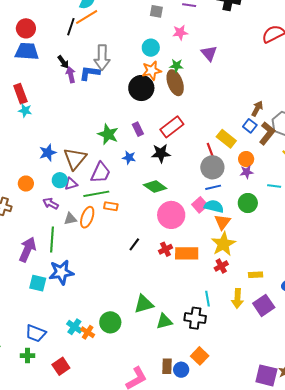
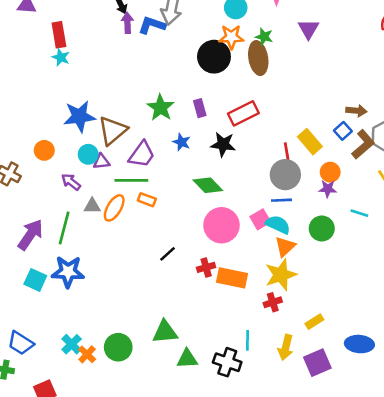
brown arrow: (257, 109) -> (356, 111), turned 56
blue star: (48, 153) -> (79, 116), size x1.4
yellow rectangle: (256, 275) -> (314, 322), turned -40

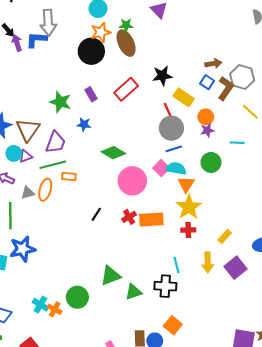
black star: (223, 144) -> (162, 76), moved
red cross: (273, 302) -> (188, 230), turned 32

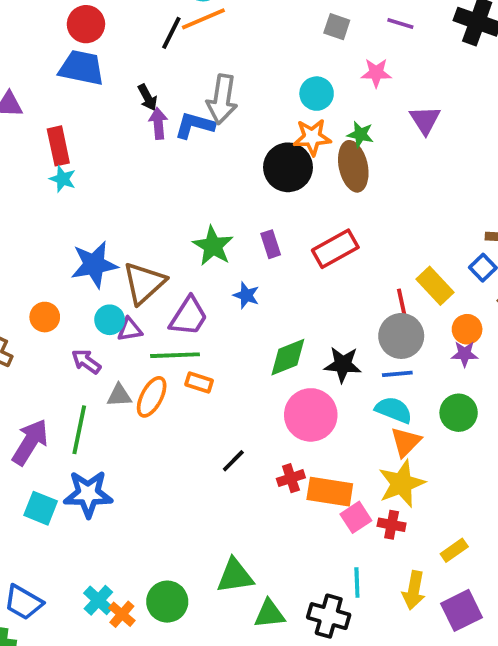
black star: (162, 76) -> (343, 365), moved
green diamond: (113, 153) -> (288, 357), turned -65
pink square: (161, 168) -> (356, 517), moved

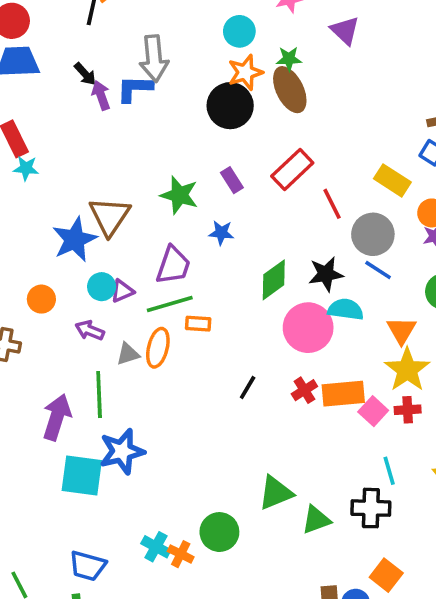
brown triangle: (144, 283) -> (110, 216), moved
red line: (402, 305) -> (332, 204), moved
blue line: (397, 374) -> (378, 270), turned 52
cyan semicircle: (394, 410) -> (346, 309), moved
cyan square: (41, 508) -> (82, 476), size x1.4

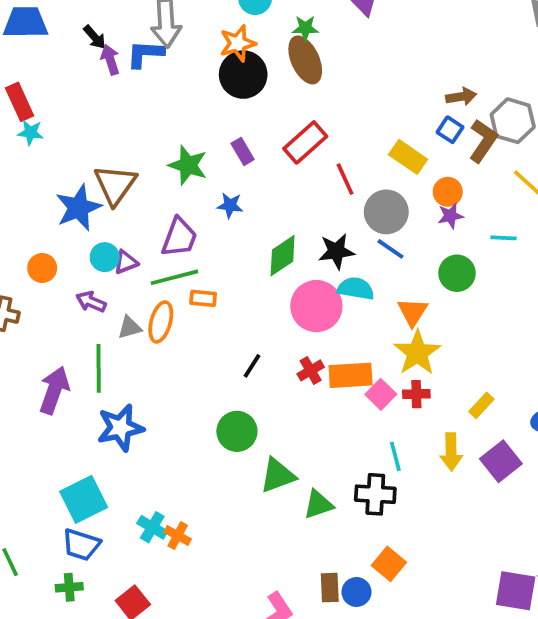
orange star: (245, 72) -> (238, 43), moved
cyan square: (82, 476) -> (84, 499), moved, turned -36
green circle: (219, 532) -> (237, 431), moved

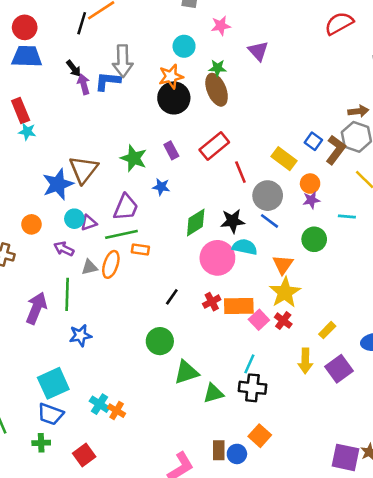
brown arrow: (461, 97) -> (358, 111), moved
red cross: (416, 394) -> (283, 321), turned 36
blue star: (120, 428) -> (80, 335), size x0.7
cyan line: (395, 456) -> (249, 364), moved, turned 36

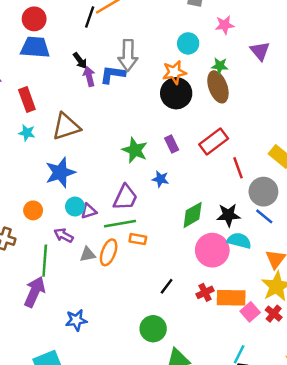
cyan star: (27, 132) -> (27, 133), moved
brown triangle: (84, 170) -> (66, 127), moved, turned 32
green line: (67, 294) -> (45, 261), moved

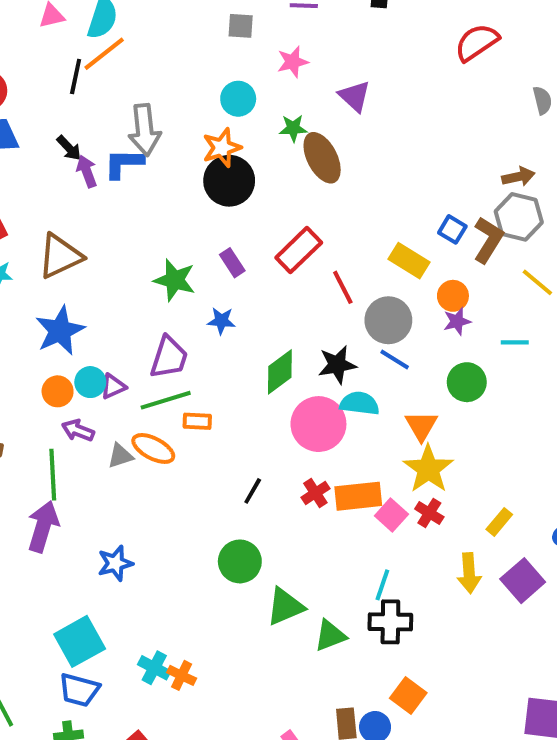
brown ellipse: (218, 87) -> (322, 158), moved
orange circle: (33, 210) -> (58, 391), moved
orange ellipse: (109, 252) -> (153, 448), turned -75

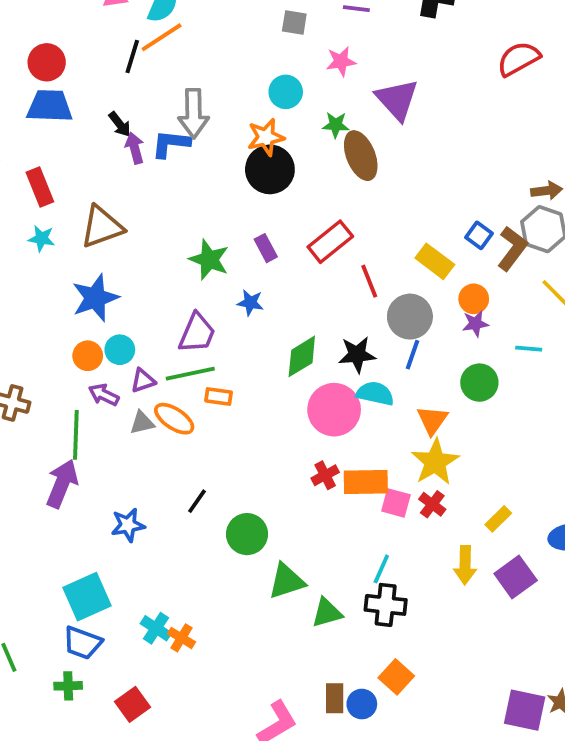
purple triangle: (355, 96) -> (397, 100), size x1.4
blue line: (395, 360) -> (413, 355), turned 72
purple triangle: (113, 386) -> (143, 381), moved
black line: (253, 491) -> (197, 501), moved
pink square: (391, 515) -> (396, 503), turned -32

